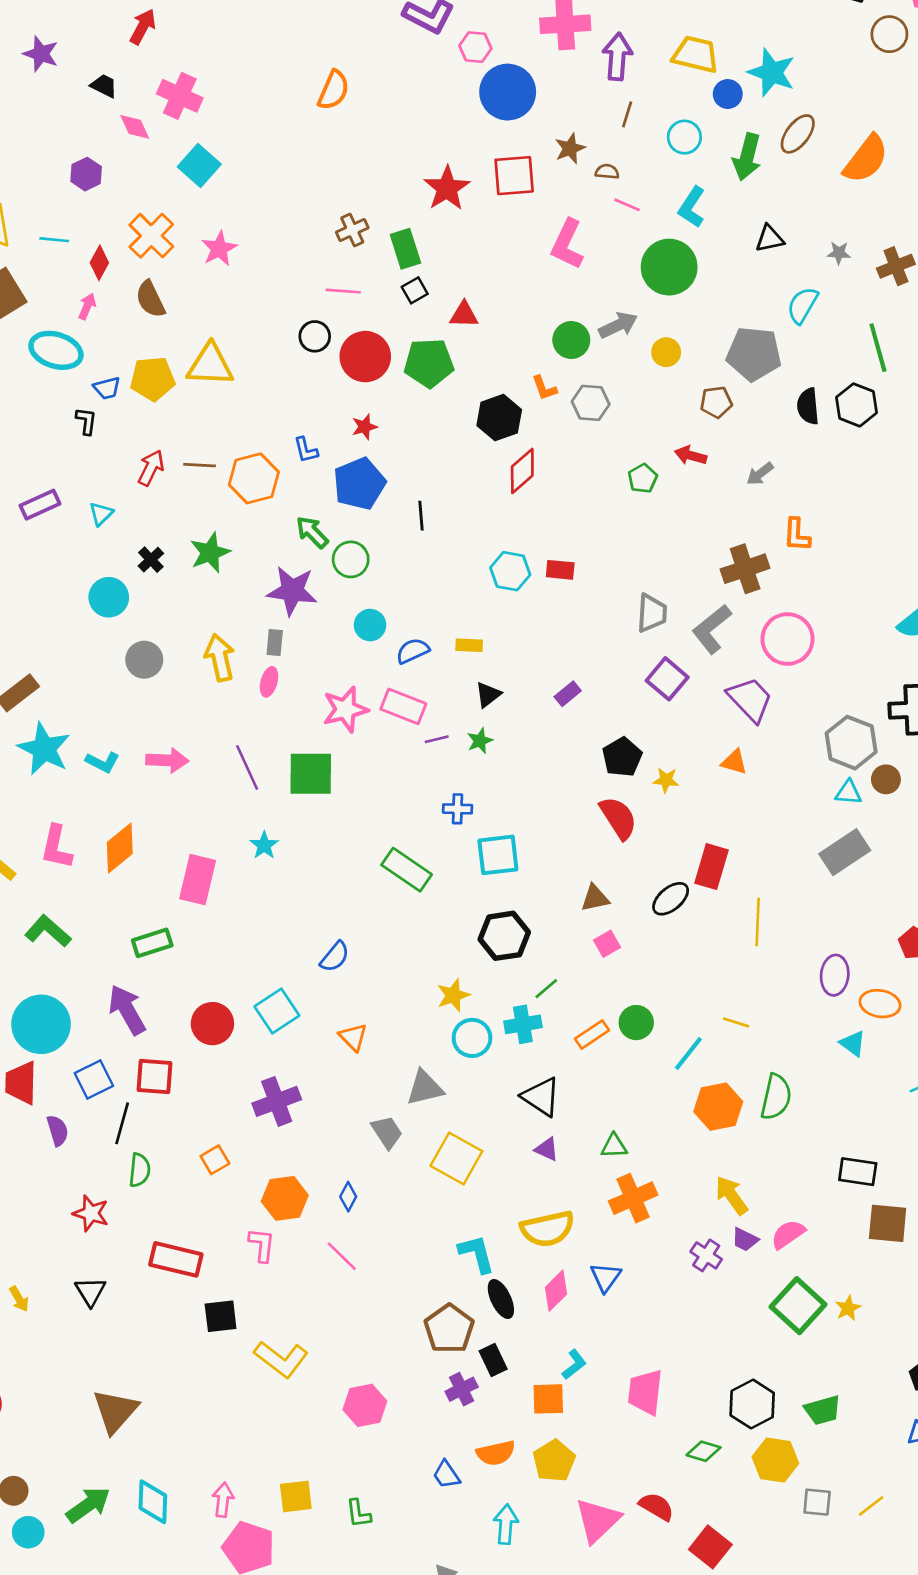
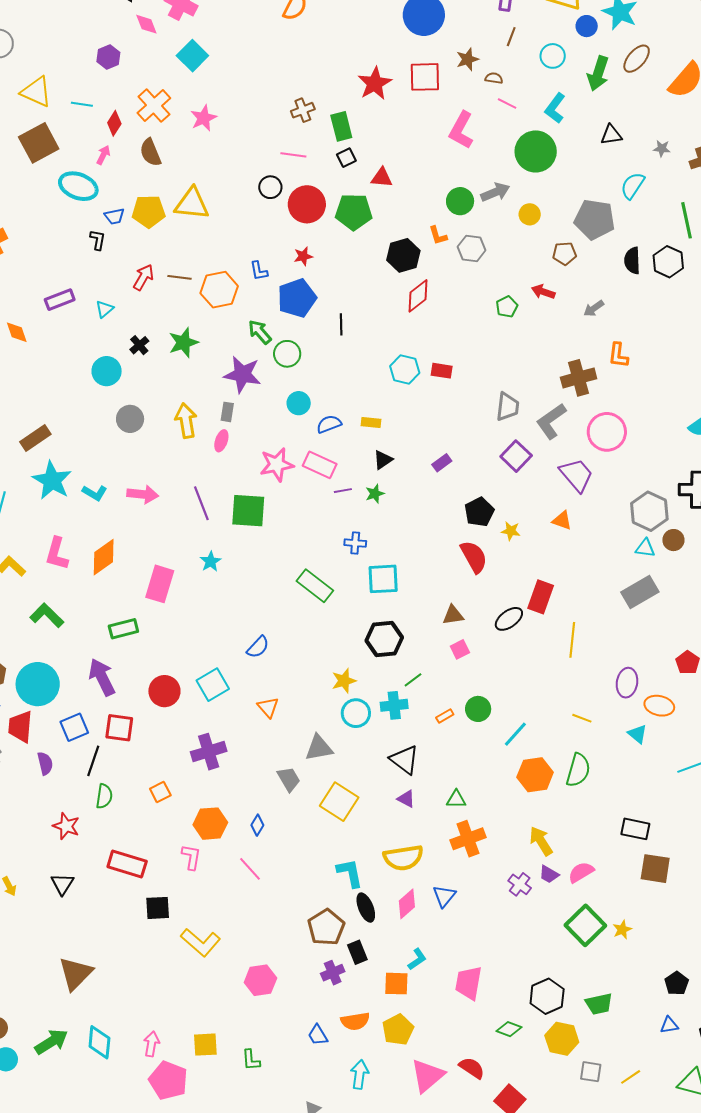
yellow line: (736, 1022) -> (582, 718), moved
orange rectangle: (592, 1035) -> (445, 716), size x0.7

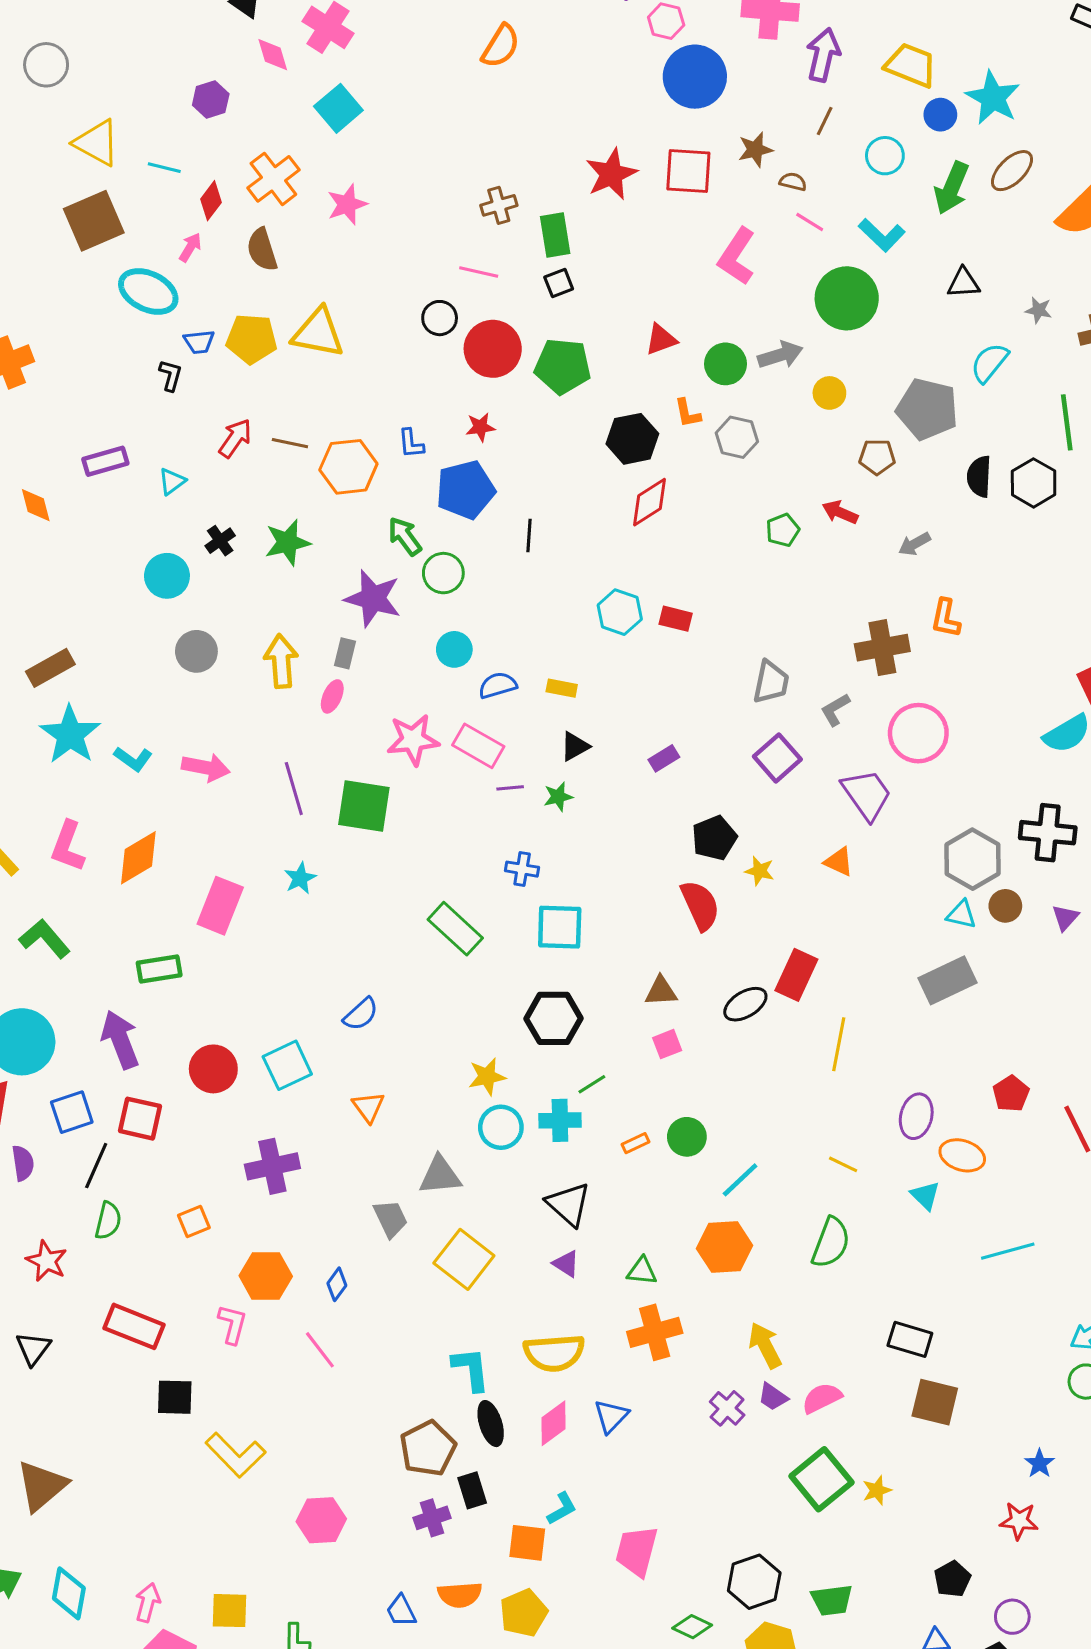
cyan L-shape: (555, 108) -> (882, 235), turned -88
red triangle: (382, 178) -> (661, 339), moved, turned -30
gray L-shape: (551, 421) -> (835, 710), size x0.6
orange hexagon: (535, 775) -> (725, 1247), moved

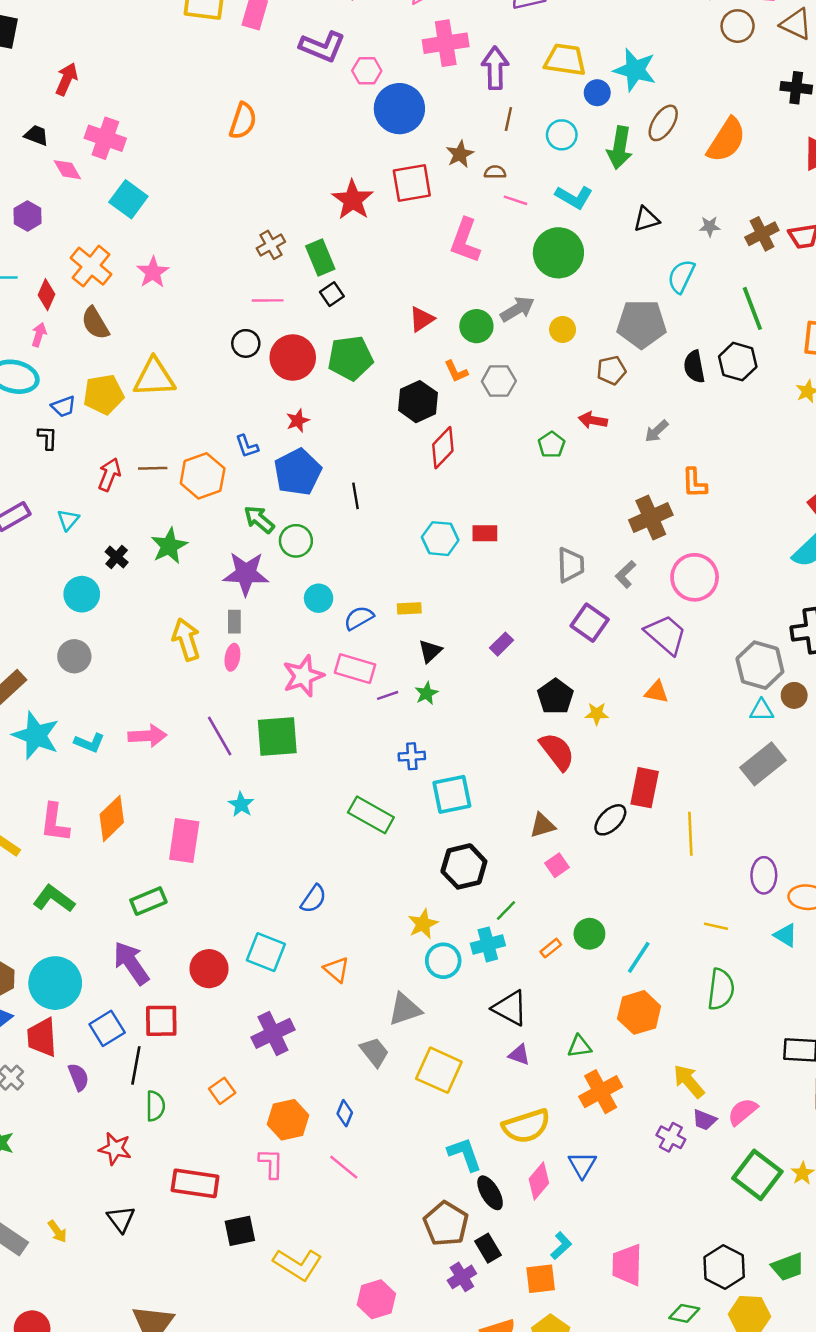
gray circle: (196, 651) -> (74, 656), moved
cyan square: (287, 1065) -> (266, 952), turned -30

